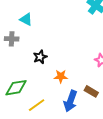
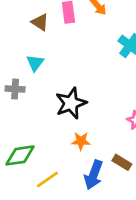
cyan triangle: (26, 19) -> (35, 63), turned 40
black star: (40, 57) -> (71, 103), moved, size x1.6

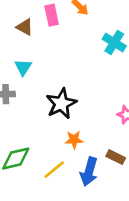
yellow line: (47, 180) -> (54, 170), moved

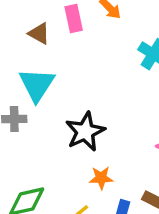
cyan triangle: (23, 67) -> (37, 85), size x1.6

